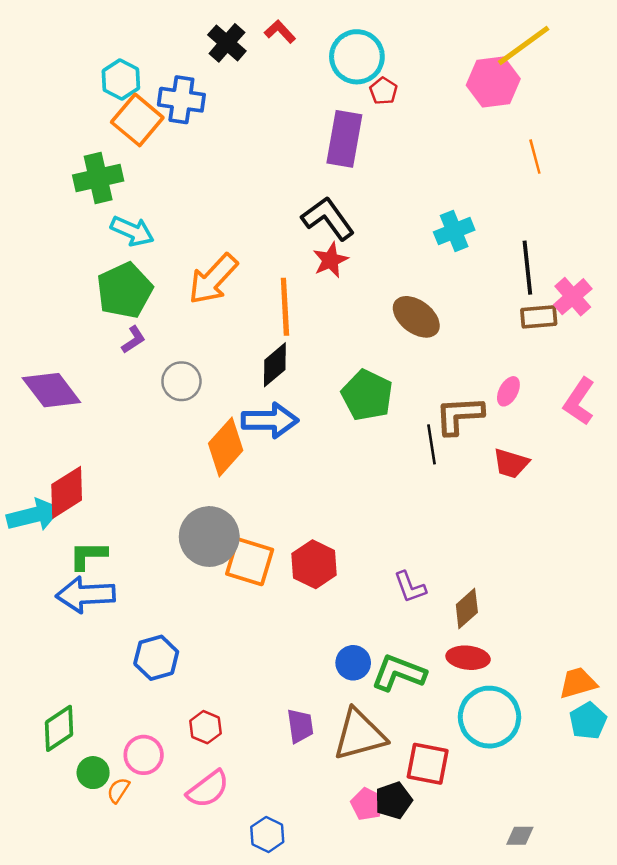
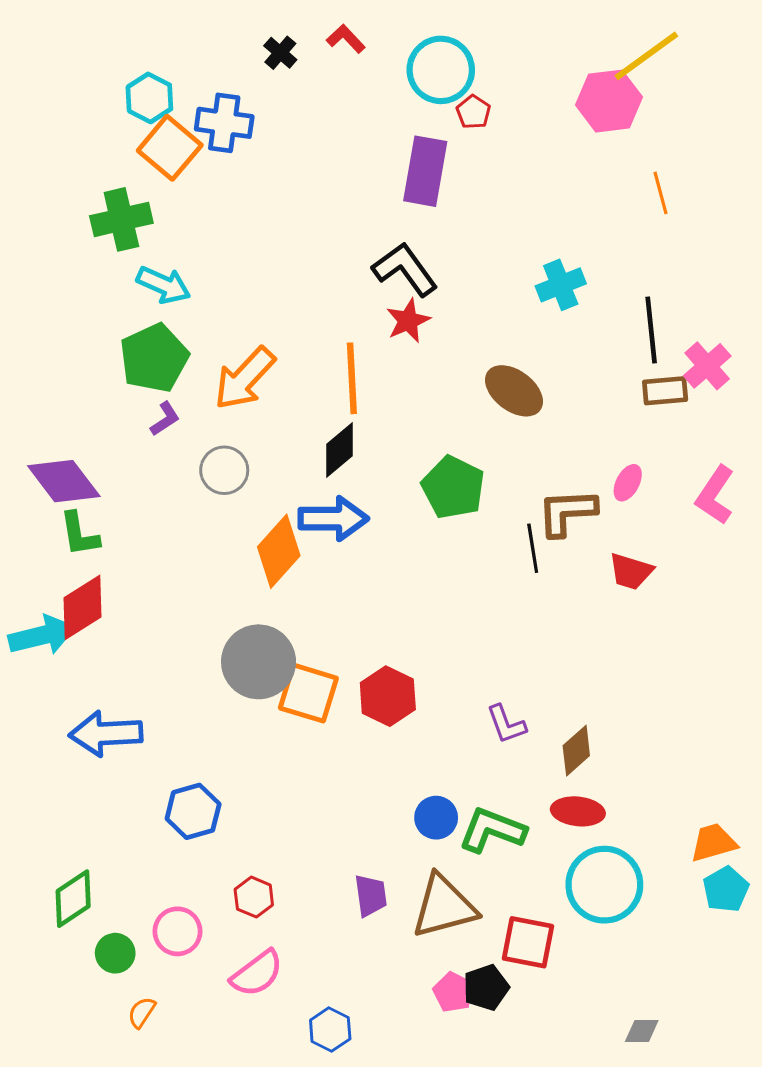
black cross: (227, 43) -> (280, 53), size x0.7
orange arrow: (213, 279) -> (244, 378), moved
green L-shape: (88, 555) -> (79, 534), moved, turned -99
orange semicircle: (118, 790) -> (142, 1012), moved

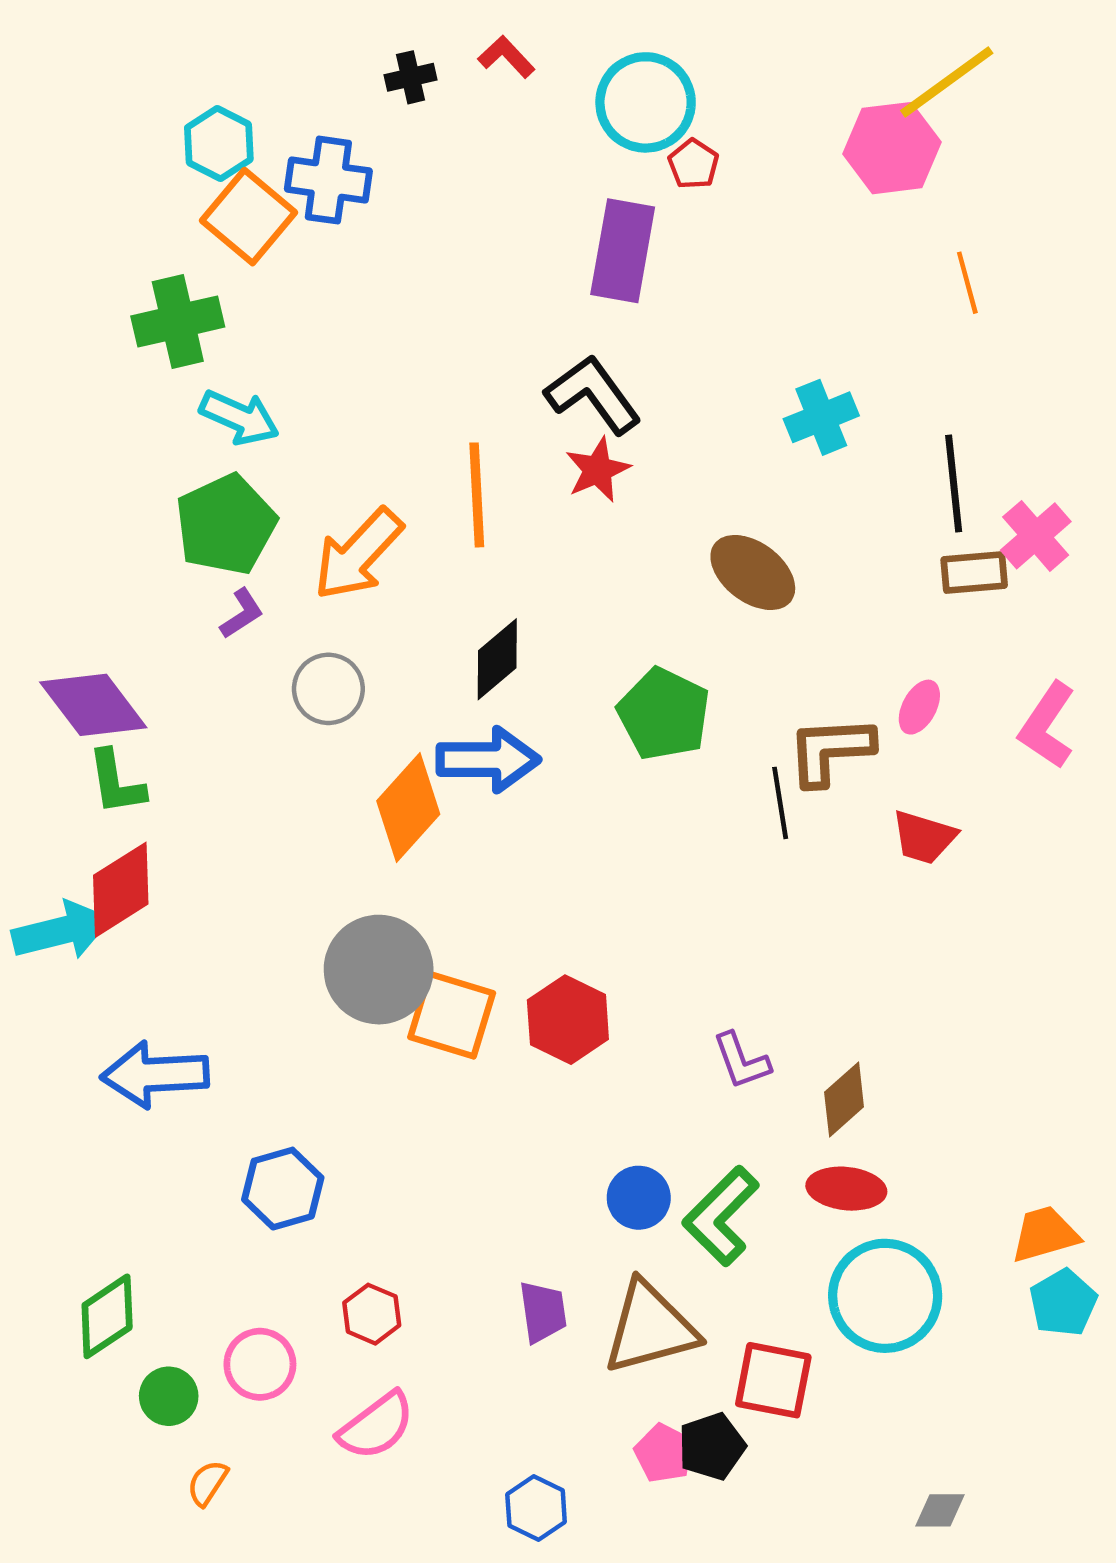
black cross: (280, 53) -> (411, 77), turned 36
orange line: (352, 378) -> (477, 495), moved
green L-shape: (492, 830) -> (721, 1216), turned -66
blue hexagon: (330, 1030) -> (536, 1508), moved

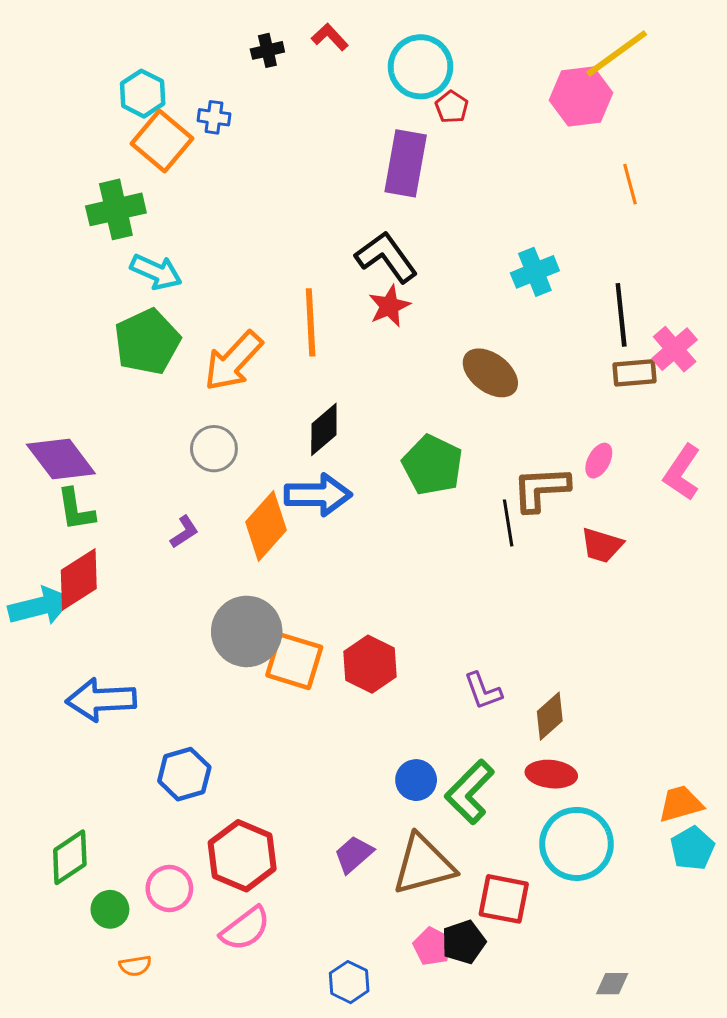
blue cross: (328, 180) -> (214, 117), size x0.6
purple L-shape: (242, 614) -> (184, 532), moved
purple trapezoid: (543, 1312) -> (354, 854), turned -123
red hexagon: (372, 1314) -> (242, 856), size x1.8
orange semicircle: (207, 1483) -> (135, 966), turned -132

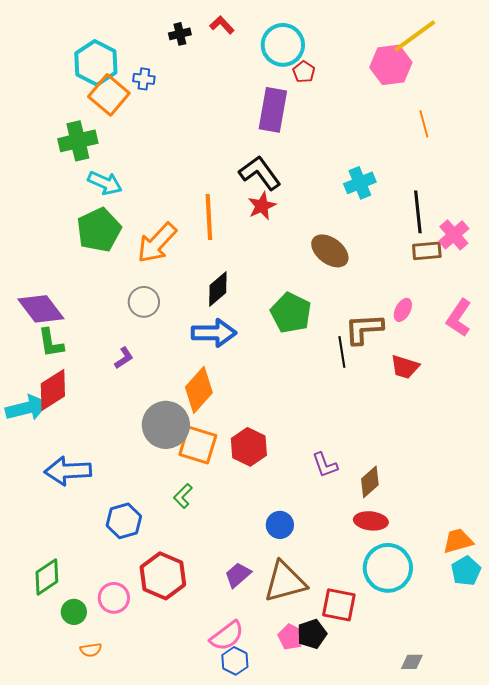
cyan hexagon: (143, 94) -> (96, 63), size x1.4
orange diamond: (266, 526) -> (199, 390), moved
green L-shape: (470, 792) -> (183, 496), moved, size x0.6
pink semicircle: (245, 929) -> (227, 636), moved

